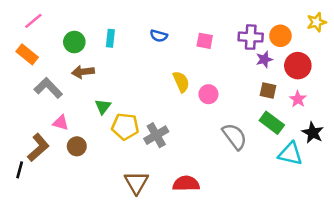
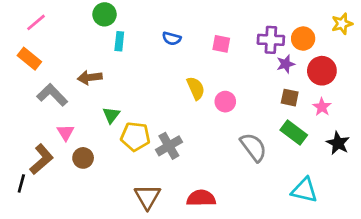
green circle: (74, 42) -> (105, 14), moved
pink triangle: (61, 123) -> (66, 132), turned 42
cyan triangle: (290, 154) -> (304, 190), moved

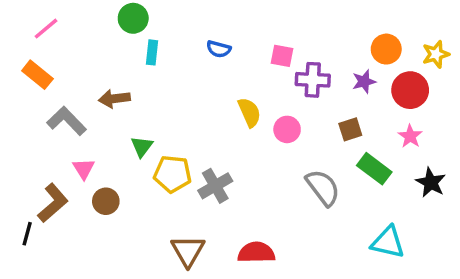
yellow star: (342, 24) -> (436, 54), moved
purple cross: (271, 40) -> (313, 80), moved
brown square: (290, 98) -> (350, 129), moved, turned -30

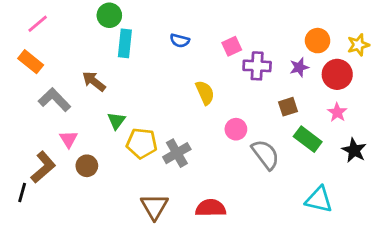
cyan rectangle: (152, 52) -> (125, 43), size x1.4
pink square: (282, 56) -> (232, 46), turned -36
brown arrow: (114, 99) -> (94, 81), turned 45
pink circle: (287, 129) -> (236, 129), moved

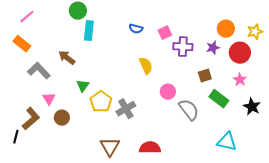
blue semicircle: (180, 41) -> (136, 29), moved
yellow pentagon: (142, 143) -> (101, 102), turned 30

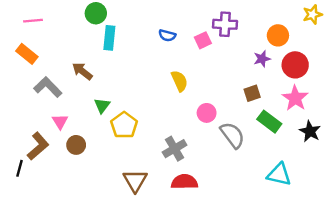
pink line: (27, 17) -> (33, 21), turned 35
yellow star: (255, 32) -> (312, 14), moved
purple cross: (183, 47) -> (225, 24), moved
pink star: (240, 80) -> (295, 98), size x1.5
gray cross: (126, 109) -> (175, 149), moved

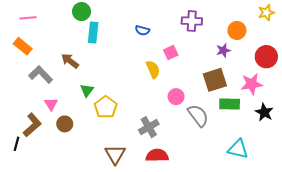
pink square: (203, 40) -> (171, 53), moved
red circle: (295, 65) -> (266, 57), moved
brown square: (252, 93) -> (215, 80), size x1.6
pink star: (295, 98) -> (252, 84), turned 30
green rectangle: (269, 122) -> (230, 104), turned -36

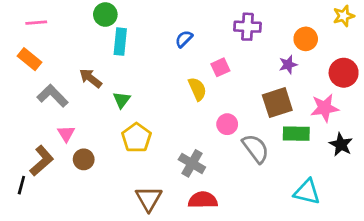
blue semicircle: (142, 30) -> (184, 39), turned 120
green triangle: (87, 90) -> (122, 100), moved
gray cross: (149, 127) -> (192, 163), turned -30

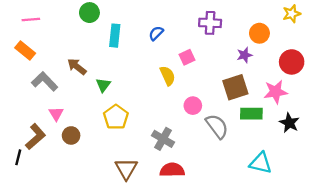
cyan rectangle: (120, 42) -> (115, 36), moved

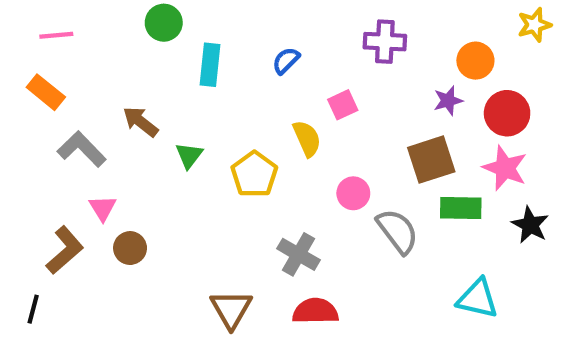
red circle: (292, 62) -> (507, 113), moved
pink star: (276, 92) -> (505, 168), turned 30
yellow pentagon: (116, 117) -> (254, 174), moved
black line: (18, 157) -> (33, 309), moved

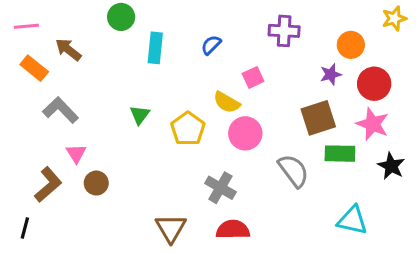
pink line: (56, 35) -> (26, 26), moved
brown arrow: (141, 122) -> (68, 50), moved
yellow semicircle: (307, 139) -> (227, 102), turned 144
pink circle: (353, 193) -> (245, 133), moved, size x1.4

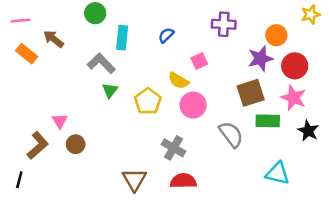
purple star: (331, 74) -> (260, 59), size x1.5
gray L-shape: (61, 110) -> (101, 63), moved

